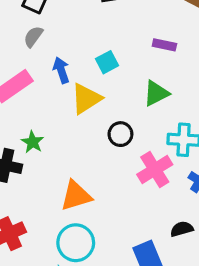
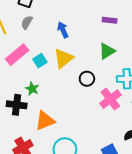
cyan square: (107, 62) -> (40, 61), moved
blue arrow: (61, 70) -> (63, 30), moved
orange triangle: (76, 196) -> (45, 121), moved

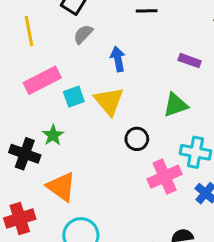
gray semicircle: (27, 22) -> (83, 34), moved
yellow triangle: (63, 58) -> (109, 101), turned -45
orange triangle: (45, 121) -> (61, 187), turned 45

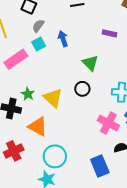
cyan square: (74, 97) -> (39, 44), moved
yellow triangle: (109, 101) -> (53, 98), moved
green triangle: (176, 105) -> (90, 63), moved, turned -48
pink cross: (165, 177) -> (108, 123), moved, turned -30

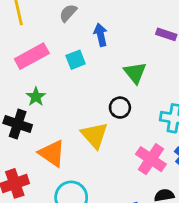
cyan square: (39, 44) -> (76, 60), moved
green star: (28, 94) -> (36, 97), moved
yellow triangle: (53, 98) -> (94, 135), moved

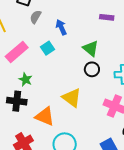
black circle: (120, 108) -> (92, 69), moved

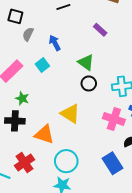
purple rectangle: (107, 17) -> (100, 30), turned 40

